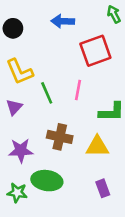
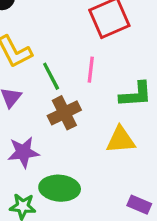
brown cross: (60, 137) -> (64, 113), moved, turned -35
purple rectangle: (103, 188) -> (139, 205), moved, turned -42

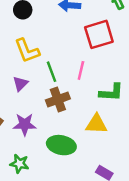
green ellipse: (60, 188) -> (61, 145), moved

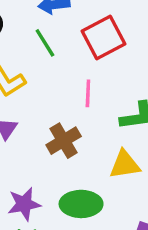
green line: (51, 72) -> (45, 43), moved
purple star: (25, 124) -> (24, 204), moved

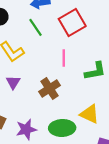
yellow triangle: (125, 165) -> (90, 114), moved, turned 36

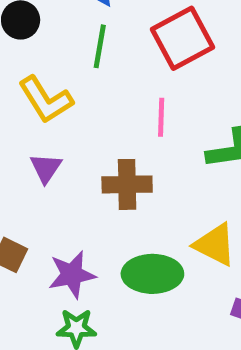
green line: (35, 27) -> (100, 46), turned 42
brown cross: (50, 88) -> (127, 184), turned 30

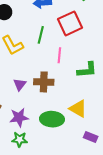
green line: (100, 46) -> (41, 35), moved
purple triangle: (46, 168) -> (20, 84), moved

